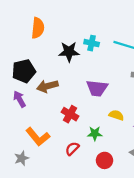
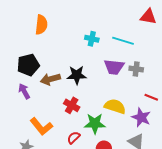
black star: (69, 52) -> (77, 75), moved
purple trapezoid: (97, 88) -> (114, 67), moved
yellow semicircle: (116, 115) -> (115, 106), size x1.5
green star: (95, 133) -> (95, 123), size x1.5

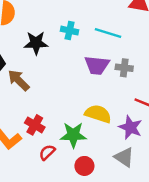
black star: (77, 75) -> (36, 43), moved
brown arrow: (50, 79) -> (19, 80), turned 60
red cross: (72, 105) -> (35, 125), moved

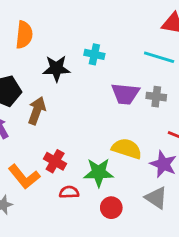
cyan line: (108, 33) -> (159, 57), moved
brown arrow: (19, 80) -> (37, 111), turned 65
red semicircle: (47, 152) -> (69, 192), turned 42

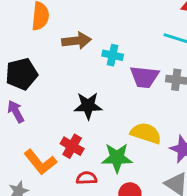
cyan cross: (94, 54) -> (113, 55), moved
black star: (56, 68) -> (88, 106), moved
brown arrow: (37, 111) -> (76, 41), moved, turned 64

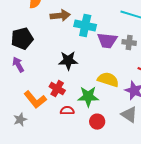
cyan cross: (113, 55) -> (85, 26), size x1.5

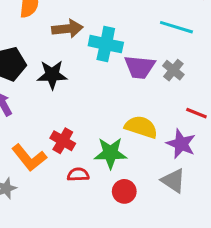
gray cross: (129, 43) -> (173, 70), turned 32
black star: (68, 61) -> (52, 75), moved

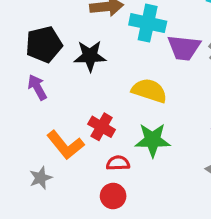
yellow semicircle: (141, 127) -> (149, 91), moved
red circle: (124, 191) -> (113, 196), moved

